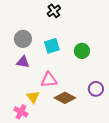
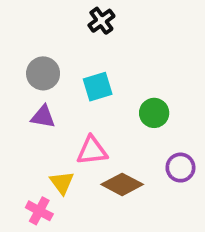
green circle: (82, 51) -> (154, 113), moved

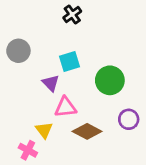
gray circle: (43, 73) -> (18, 51), moved
green circle: (154, 113) -> (110, 80), size x1.4
purple triangle: (43, 117) -> (51, 83), moved, turned 36

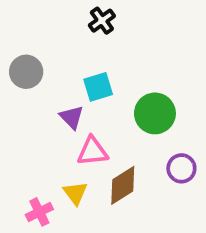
yellow triangle: (44, 130) -> (75, 193), moved
brown diamond: (87, 131) -> (123, 185), turned -60
pink cross: (28, 150) -> (39, 212), turned 36

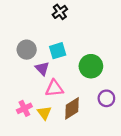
gray circle: (26, 72) -> (27, 50), moved
pink cross: (39, 212) -> (24, 108), moved

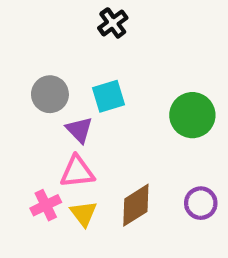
green circle: (91, 66) -> (192, 115), moved
pink triangle: (54, 88) -> (77, 172), moved
purple circle: (106, 98) -> (201, 203), moved

